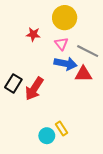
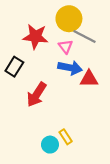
red star: (33, 34) -> (36, 37), size x1.6
gray line: (88, 51) -> (85, 37), moved
black rectangle: (13, 83) -> (14, 67), moved

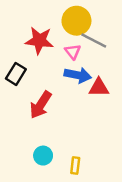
yellow rectangle: (66, 137) -> (75, 165), moved, turned 40
cyan circle: (50, 145) -> (43, 156), moved

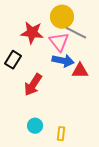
pink triangle: (73, 52) -> (59, 42), size x1.5

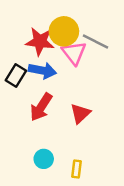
yellow circle: (62, 17) -> (64, 31), moved
blue arrow: (63, 61) -> (42, 70), moved
red triangle: (80, 71) -> (80, 113), moved, turned -42

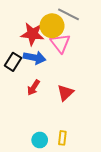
gray line: (95, 41) -> (69, 14), moved
red arrow: (41, 107) -> (34, 88), size x0.7
cyan circle: (44, 159) -> (40, 140), moved

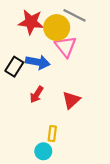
red star: (32, 34) -> (31, 22), moved
yellow rectangle: (62, 138) -> (52, 133), moved

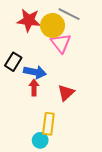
blue arrow: (38, 62) -> (35, 72), moved
red arrow: (37, 94) -> (34, 88), turned 147
yellow rectangle: (52, 133) -> (48, 124), size x1.5

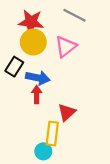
yellow circle: (53, 25) -> (33, 42), moved
pink triangle: (61, 43) -> (66, 47), turned 30
red triangle: (66, 93) -> (67, 112), moved

